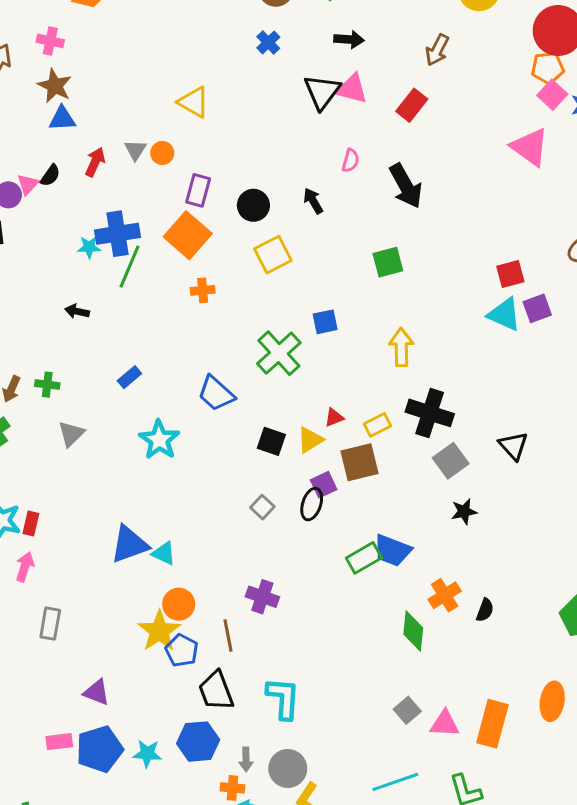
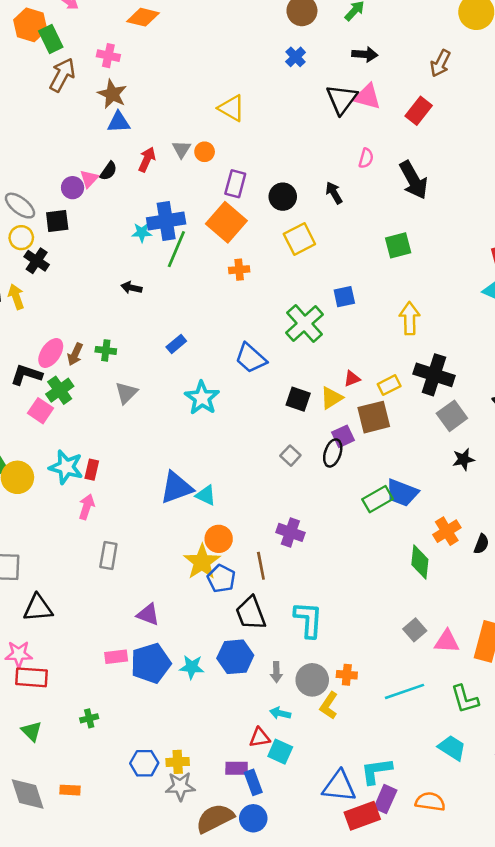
orange cross: (232, 788) -> (347, 675), moved

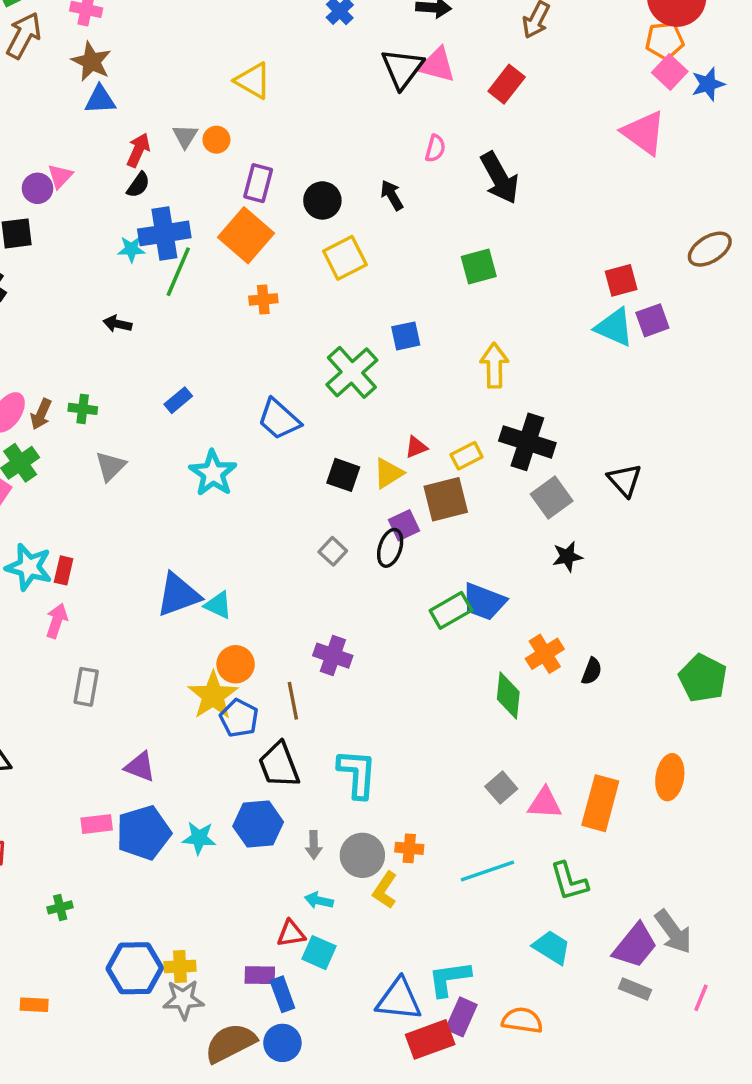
black semicircle: (108, 171) -> (138, 185), moved
blue hexagon: (144, 763) -> (135, 968), size x1.4

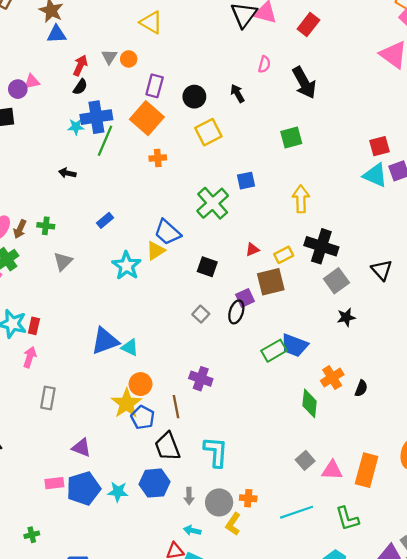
pink triangle: (60, 176) -> (32, 82), turned 35
yellow triangle: (388, 473) -> (156, 251), moved

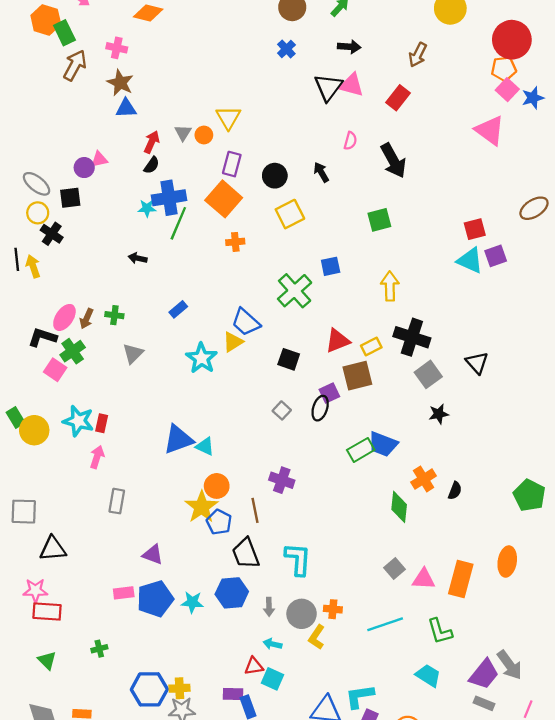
yellow triangle: (151, 22) -> (228, 118), moved, turned 30
red triangle: (252, 249) -> (338, 341), size x1.6

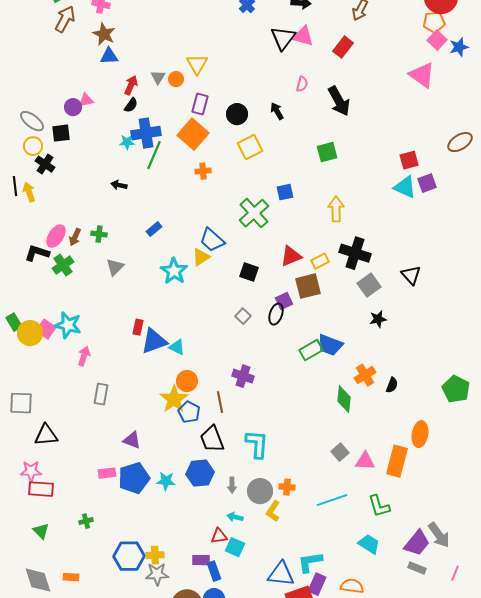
pink square: (55, 370) -> (46, 329), moved
red rectangle: (102, 423) -> (138, 327), moved
orange ellipse: (507, 562) -> (420, 434), moved

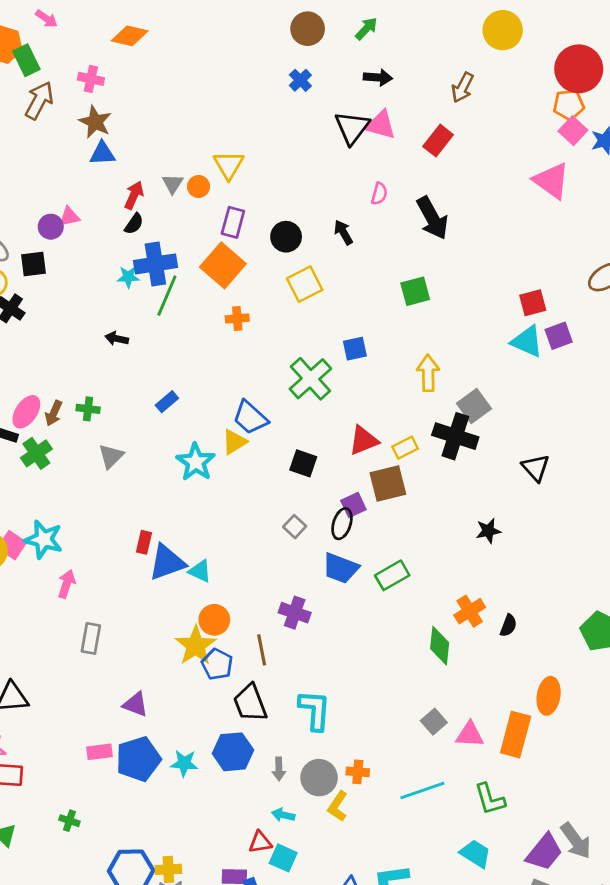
gray square: (369, 285) -> (474, 406), moved
blue trapezoid: (330, 345) -> (341, 568), moved
green cross: (86, 521) -> (69, 821), turned 32

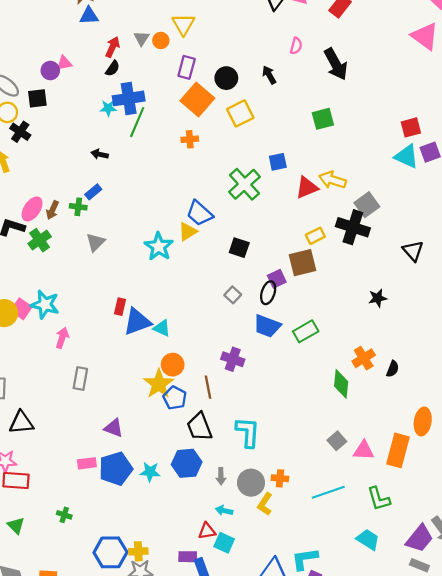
orange square: (223, 265) -> (197, 100), moved
yellow arrow: (428, 373) -> (333, 180), turned -72
blue rectangle: (167, 402) -> (93, 192), moved
red triangle: (364, 440) -> (307, 188), moved

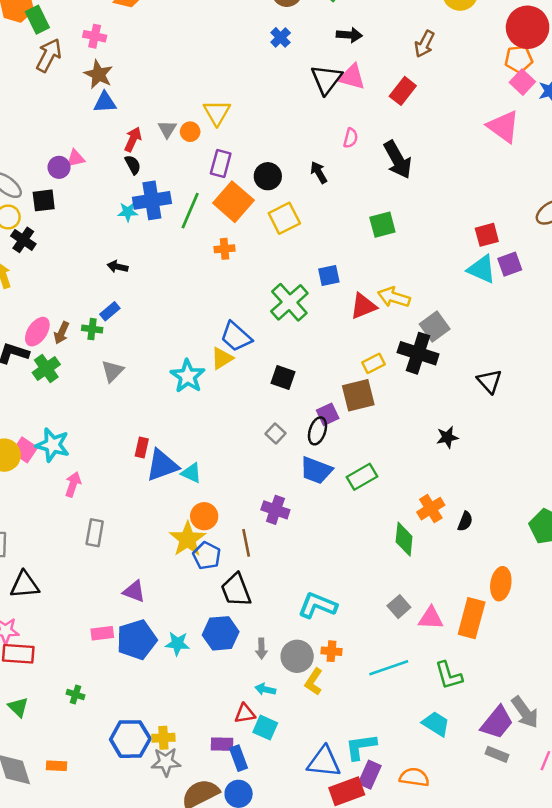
black semicircle: (113, 68) -> (133, 165), turned -63
green line: (137, 122) -> (190, 211), moved
cyan L-shape: (248, 432) -> (317, 605), moved, turned -72

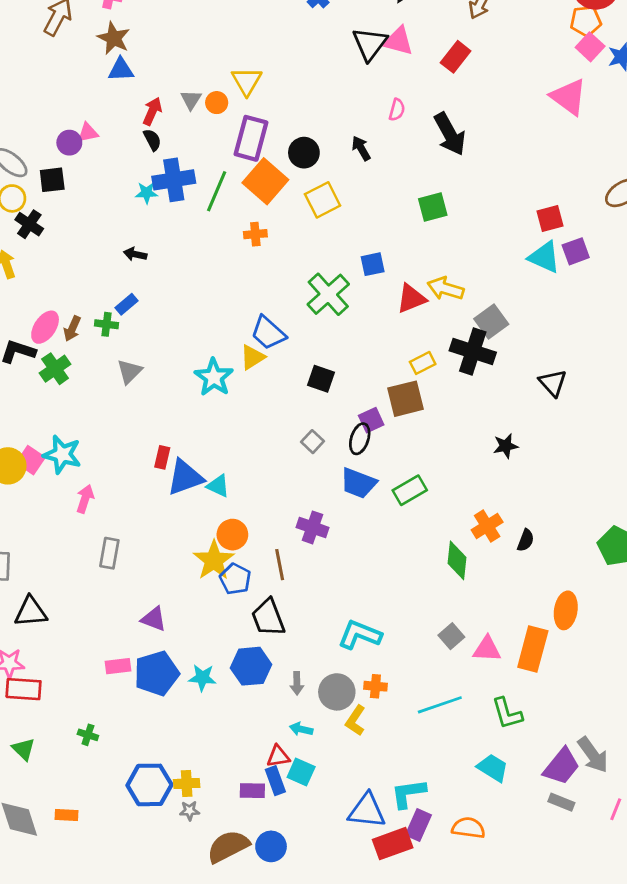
purple rectangle: (221, 163) -> (251, 138), size x1.4
blue rectangle: (239, 758) -> (275, 781), moved
gray star: (166, 762) -> (189, 811), size x0.6

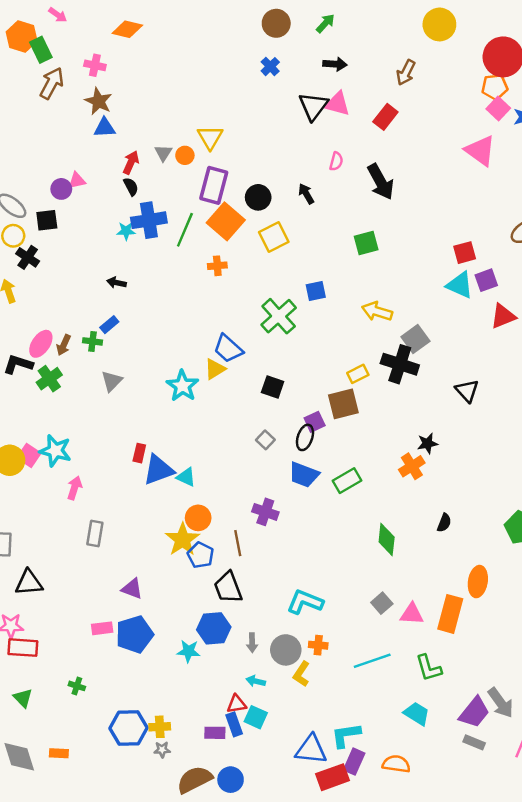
red triangle: (411, 299) -> (503, 316), moved
orange cross: (487, 526) -> (412, 466), moved
cyan star: (202, 678) -> (189, 651), moved

